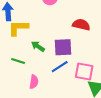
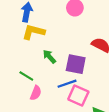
green line: (18, 61) -> (26, 76), moved
pink square: (84, 72) -> (78, 95), moved

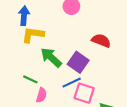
green arrow: (49, 57) -> (51, 58), size x1.5
purple square: (76, 64) -> (78, 62), turned 30

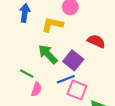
yellow L-shape: (33, 35) -> (52, 25), moved

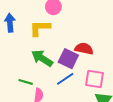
red semicircle: (96, 41) -> (84, 49), moved
pink square: (77, 90) -> (95, 79), moved

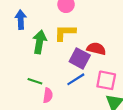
yellow L-shape: (40, 28) -> (65, 33), moved
green arrow: (42, 58) -> (40, 42), moved, turned 65

